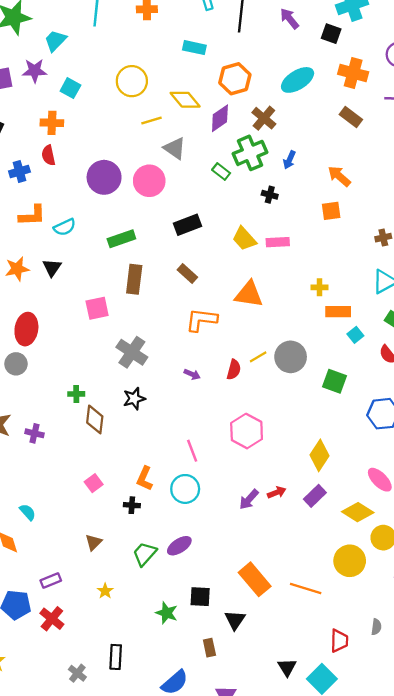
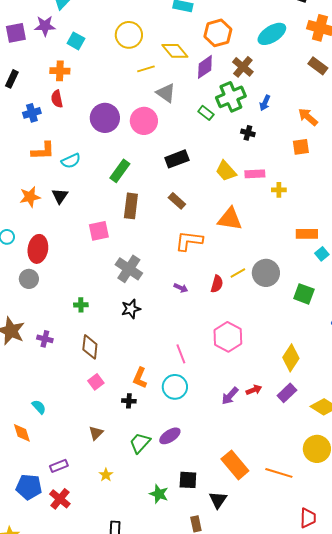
green rectangle: (121, 239) -> (120, 171), turned -35
yellow cross: (320, 287) -> (279, 190), moved
brown diamond: (95, 419) -> (90, 347), moved

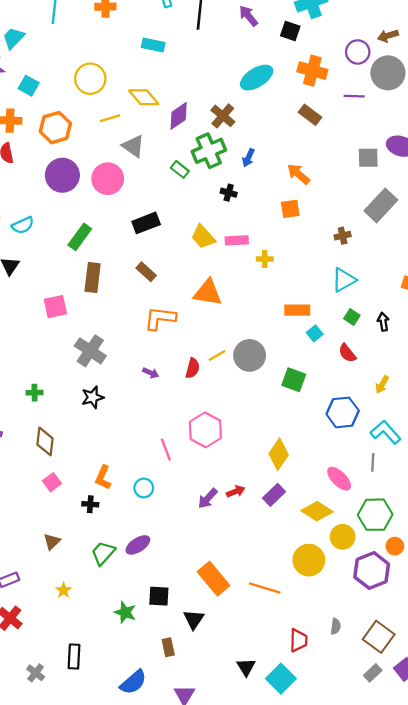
orange hexagon: (218, 33) -> (55, 128), moved
pink line: (181, 354) -> (166, 450), moved
cyan circle: (175, 387) -> (144, 488), size x0.7

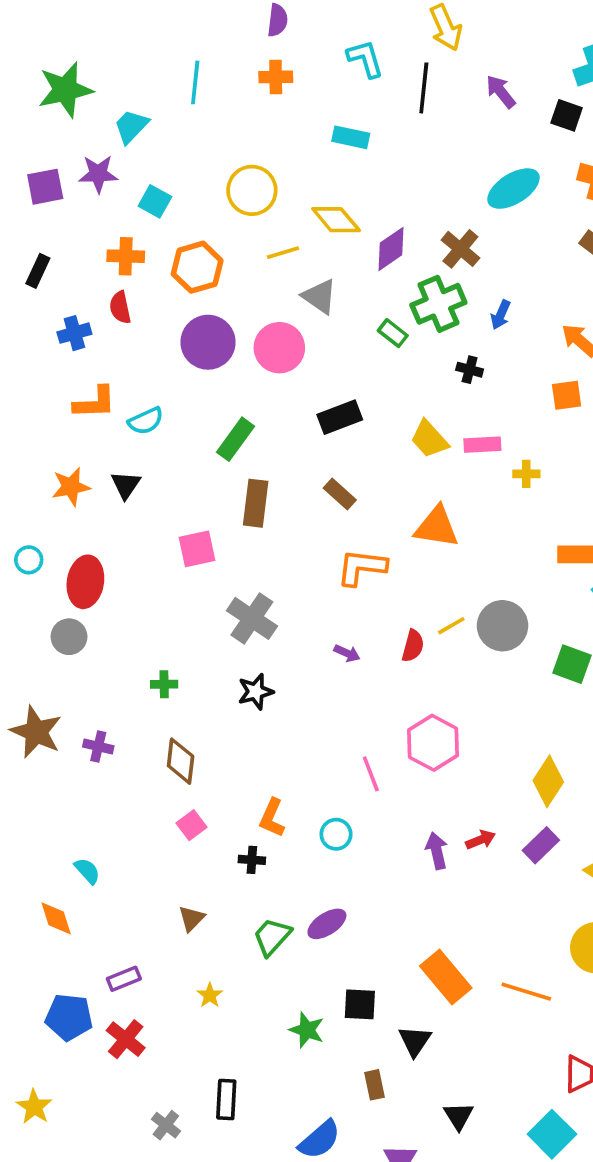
purple arrow: (208, 498) -> (437, 851), turned 125
black triangle: (246, 667) -> (459, 1116), moved

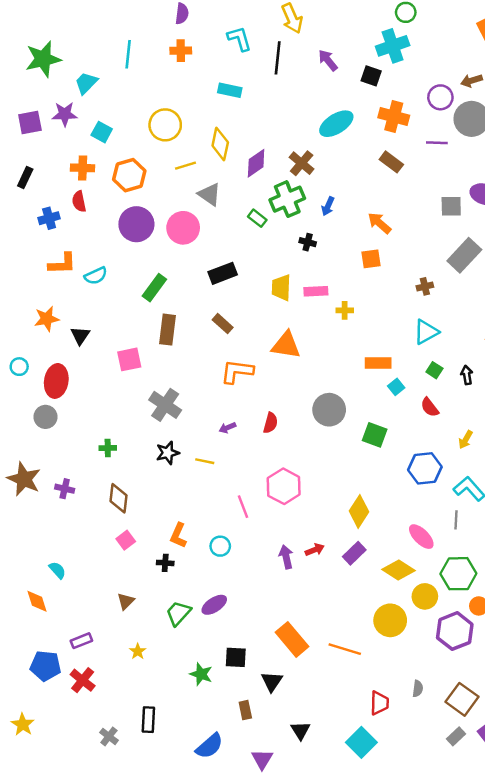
yellow diamond: (336, 220) -> (220, 144), turned 52
yellow trapezoid: (429, 439) -> (281, 288), turned 44
black triangle: (126, 485) -> (80, 336), moved
yellow line: (451, 626) -> (205, 461), moved, turned 42
purple arrow: (347, 653) -> (227, 428), turned 133

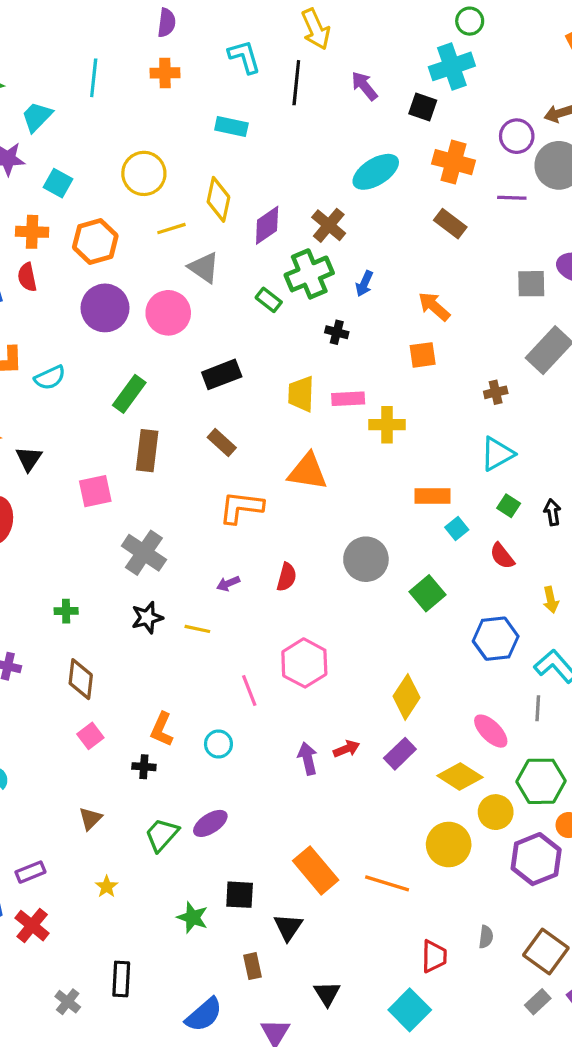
yellow cross: (345, 310) -> (387, 425), size x1.5
green square: (375, 435) -> (428, 593), turned 30
yellow arrow: (466, 440) -> (551, 600), turned -42

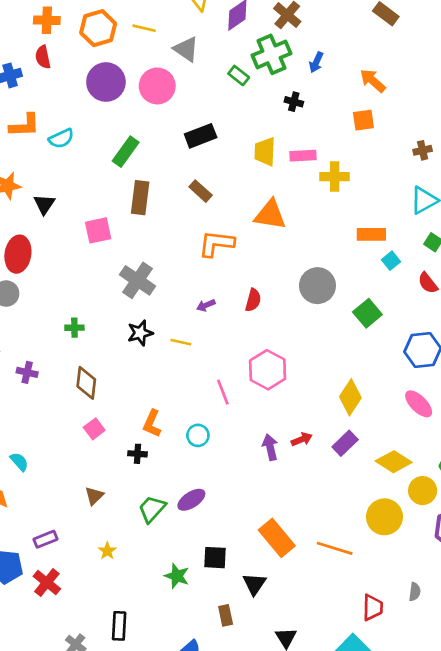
yellow line: (171, 229) -> (144, 28), moved, turned 30
pink ellipse: (491, 731) -> (419, 404), moved

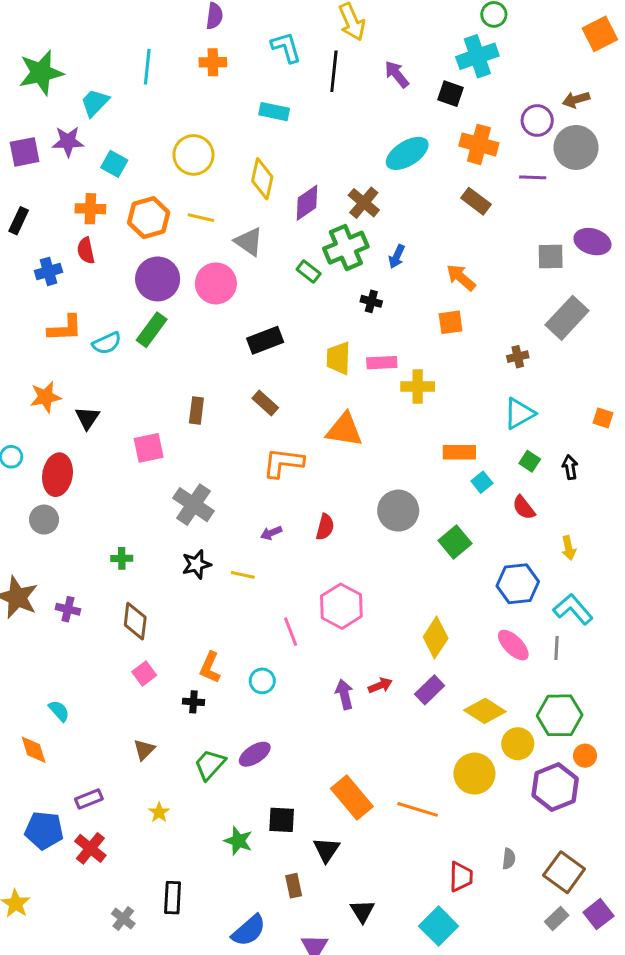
green rectangle: (126, 152) -> (152, 330), moved
brown rectangle: (140, 198) -> (196, 410), size x0.7

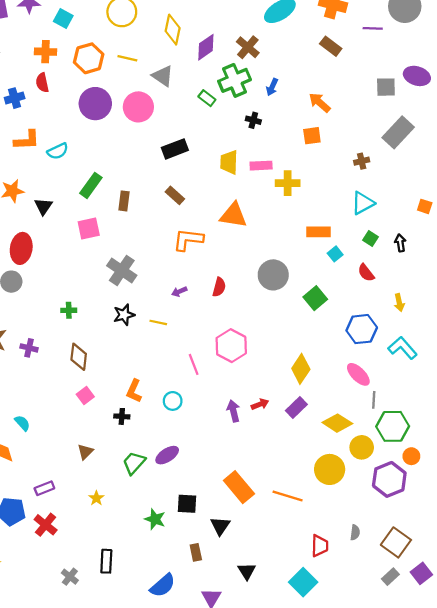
green rectangle: (152, 330) -> (91, 185), moved
gray line: (557, 648) -> (374, 400), moved

